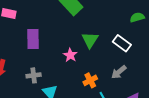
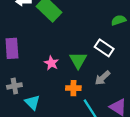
green triangle: (90, 40) -> (78, 60), moved
orange cross: (90, 80) -> (73, 88), turned 32

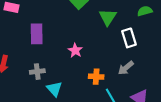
white rectangle: (104, 48) -> (129, 38), turned 36
green triangle: (78, 60) -> (108, 17), moved

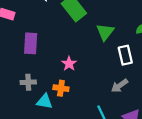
orange cross: (96, 77) -> (61, 88), moved
cyan triangle: (54, 89) -> (44, 101), turned -42

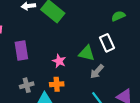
green triangle: (105, 32) -> (87, 53), moved, turned -42
gray arrow: (120, 86) -> (97, 72), moved

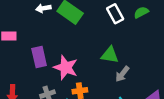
white rectangle: (107, 43) -> (115, 14), moved
pink star: (59, 61) -> (66, 68), moved, size x1.6

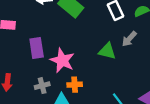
gray arrow: (122, 74) -> (129, 39), moved

